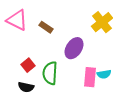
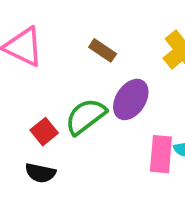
brown rectangle: (46, 27) -> (103, 50), moved
green semicircle: (50, 73) -> (86, 116), moved, turned 50

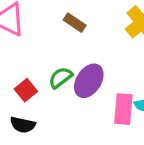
purple ellipse: (131, 99) -> (89, 81), moved
green semicircle: (86, 116) -> (60, 78), size x0.7

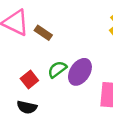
brown rectangle: (75, 23) -> (43, 33), moved

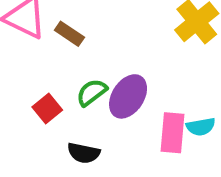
black semicircle: (27, 107) -> (84, 153), moved

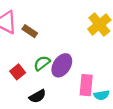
cyan semicircle: (201, 127) -> (102, 95), moved
black semicircle: (84, 153) -> (38, 96), turned -42

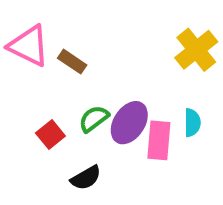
pink rectangle: (86, 85) -> (159, 140), moved
cyan semicircle: (102, 95) -> (192, 123), moved, turned -80

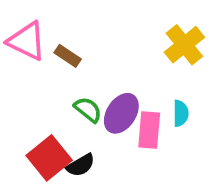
green semicircle: (94, 119) -> (88, 110), turned 76
red square: (50, 134) -> (49, 158), moved, size x1.6

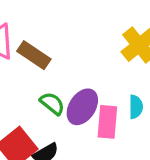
brown rectangle: (68, 56) -> (34, 55), size x1.4

